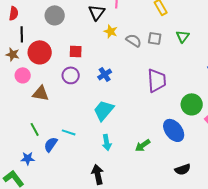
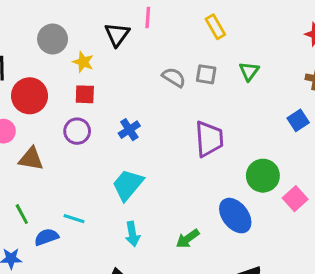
yellow star: (111, 31) -> (83, 62), moved
blue semicircle: (51, 144) -> (46, 237), turned 35

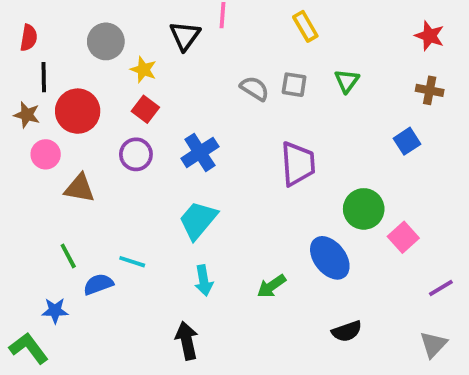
red square: (85, 94) -> (145, 109), turned 35
blue cross: (129, 130) -> (200, 152), size x1.4

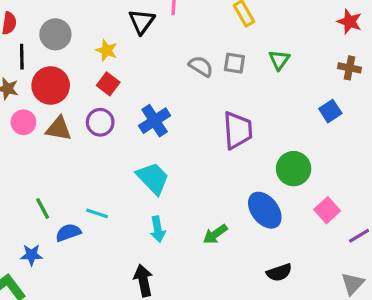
gray circle: (106, 41) -> (55, 34), moved
brown triangle: (79, 188) -> (59, 129), moved
cyan trapezoid: (198, 220) -> (153, 178), turned 96
pink square: (403, 237) -> (327, 210), moved

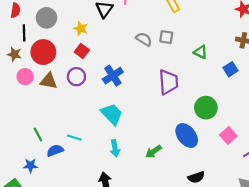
green triangle: (279, 60) -> (201, 52), moved, turned -40

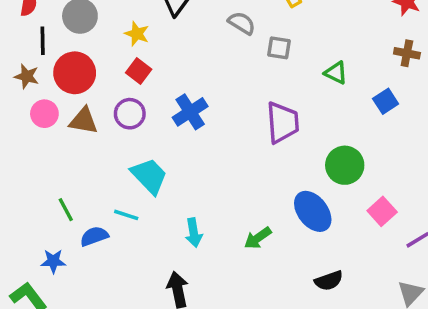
gray semicircle: (144, 39) -> (242, 23), moved
cyan trapezoid: (112, 114) -> (149, 176), moved

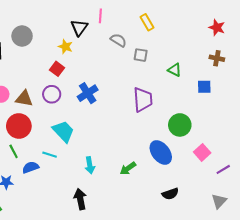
yellow star: (137, 34) -> (65, 47), moved
red circle: (75, 73) -> (19, 126), moved
blue square: (386, 101) -> (204, 87), turned 32

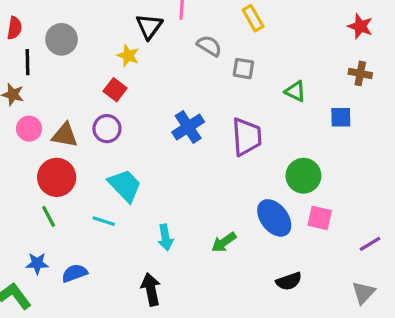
blue cross: (88, 93) -> (188, 127), moved
pink square: (202, 152) -> (320, 218), moved, turned -35
blue semicircle: (31, 167) -> (75, 273), moved

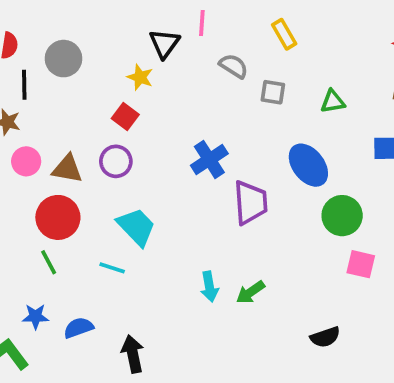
green triangle: (295, 91) -> (333, 102), moved, turned -35
purple trapezoid: (247, 137) -> (250, 202), moved
blue ellipse: (274, 218) -> (308, 165), moved
cyan arrow: (165, 237) -> (209, 287), moved
black arrow: (151, 289) -> (133, 354), moved

